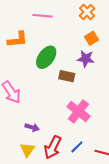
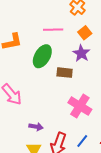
pink line: (43, 16) -> (53, 30), moved
purple star: (86, 59) -> (81, 53), turned 30

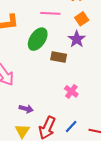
pink cross: (80, 106) -> (71, 91), size x0.6

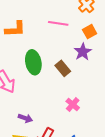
green ellipse: (38, 39) -> (33, 62), moved, turned -50
brown rectangle: (59, 57) -> (63, 68), turned 35

